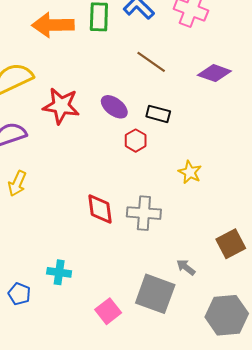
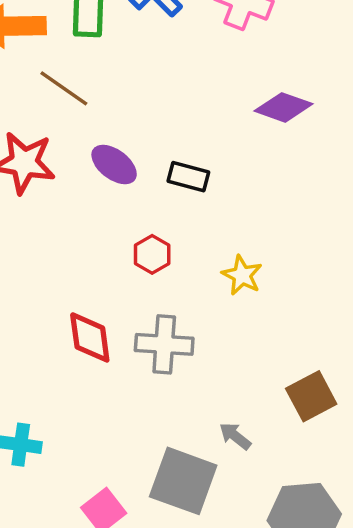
brown line: (151, 62) -> (64, 88), moved
red hexagon: (136, 141) -> (152, 254), moved

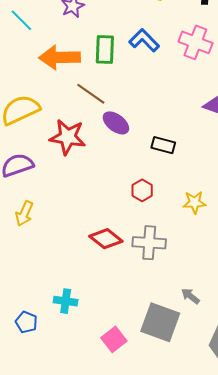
purple ellipse: (114, 165) -> (116, 123), moved
yellow star: (242, 275) -> (194, 202), turned -30
red diamond: (90, 337) -> (106, 239), turned -44

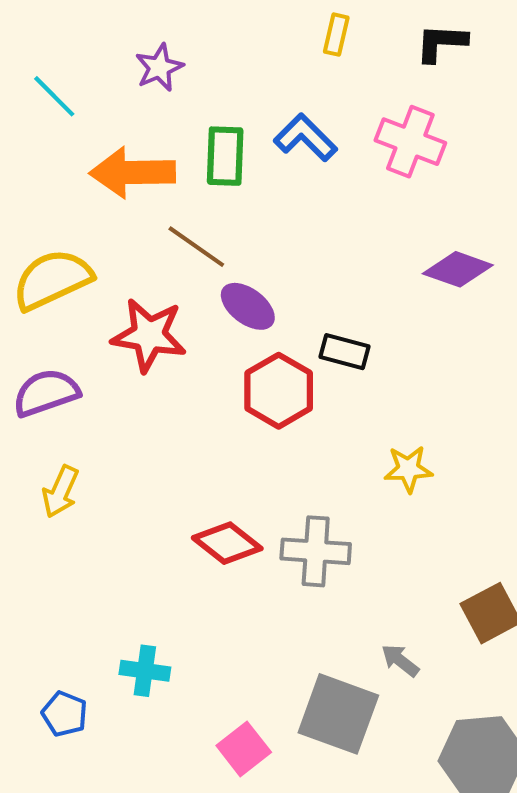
red hexagon: (142, 190) -> (279, 391), moved, size x1.6

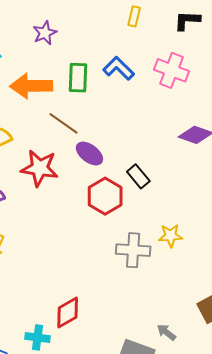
black rectangle: (345, 352) -> (138, 176), turned 35
red diamond: (227, 543) -> (68, 313), moved, turned -68
gray cross: (316, 551) -> (133, 250), moved

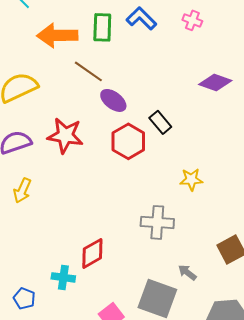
pink cross: (172, 70) -> (192, 20), size x0.6
red star: (40, 168) -> (65, 135), moved
gray cross: (133, 250) -> (157, 222), moved

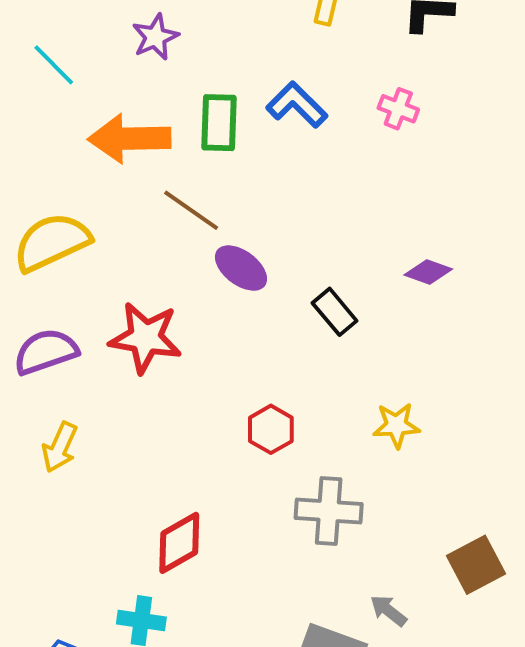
purple diamond: (215, 82) -> (428, 272), moved, size x0.7
red hexagon: (128, 141) -> (271, 429), moved, size x0.7
red diamond: (92, 253) -> (179, 543), moved

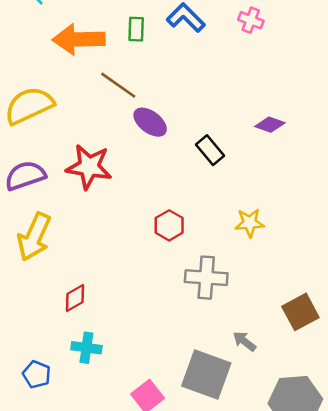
green rectangle: (219, 123) -> (136, 29), size x0.7
yellow arrow: (60, 447) -> (34, 237), size x1.5
red diamond: (179, 543) -> (75, 298), moved, size x0.7

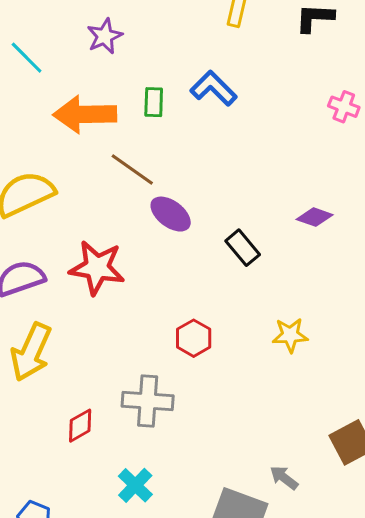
pink cross: (251, 20) -> (344, 107), moved
gray cross: (206, 278) -> (148, 401), moved
cyan cross: (86, 348) -> (135, 485), moved, turned 36

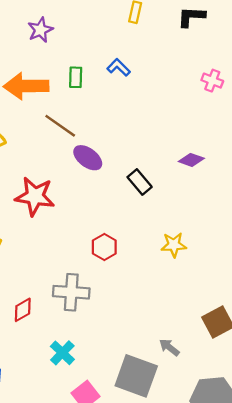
blue L-shape: (214, 88) -> (119, 67), size x0.7

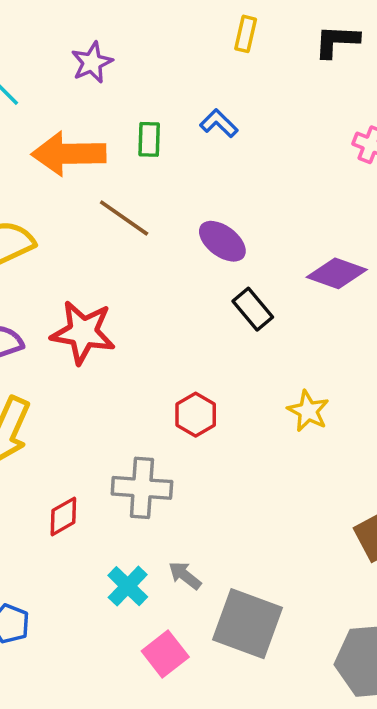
purple ellipse: (88, 158) -> (222, 241), moved
purple diamond: (191, 160) -> (337, 273), size x1.4
yellow star: (174, 245) -> (308, 411), turned 30
gray arrow: (169, 347) -> (185, 575), moved

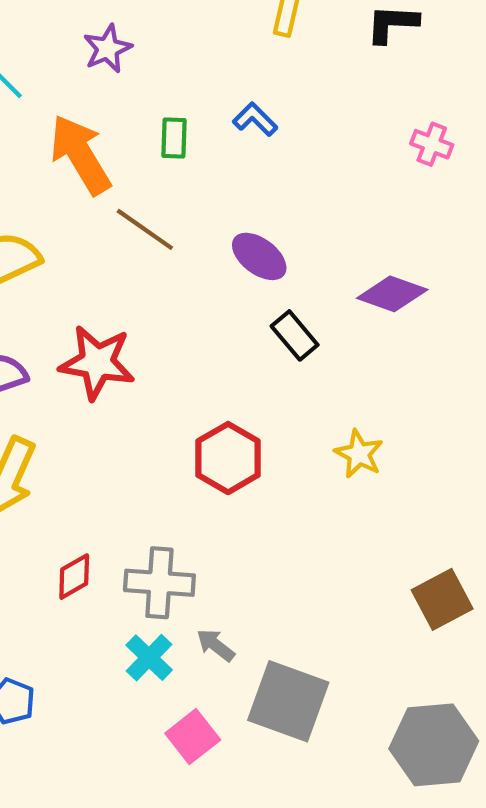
orange arrow: (69, 154) -> (80, 155), turned 60
red hexagon: (196, 415) -> (228, 458), size x1.4
gray cross: (142, 488) -> (159, 583), moved

